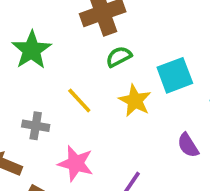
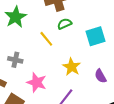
yellow line: (79, 100) -> (46, 39), moved
yellow star: (135, 101) -> (72, 67), moved

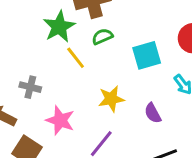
green star: (16, 17) -> (59, 27), moved
yellow star: (72, 67) -> (111, 99), turned 30

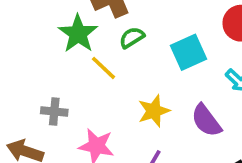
purple semicircle: (153, 113) -> (206, 120), size x1.4

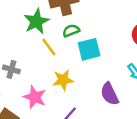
cyan square: (188, 52) -> (89, 49), moved
yellow star: (154, 111) -> (63, 80), moved

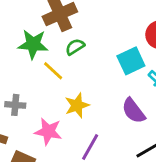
green star: (36, 21) -> (33, 44), turned -30
cyan square: (89, 49) -> (131, 61), moved

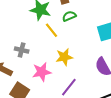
pink star: (48, 131) -> (42, 72), turned -30

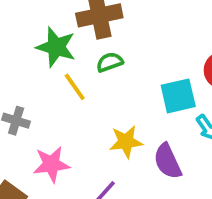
yellow star: (64, 57) -> (126, 142), moved

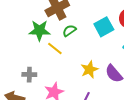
cyan square: (178, 96) -> (104, 27), moved

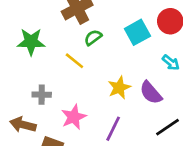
green star: (39, 30) -> (31, 42), moved

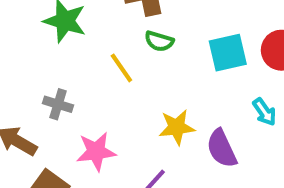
green semicircle: (93, 37) -> (159, 41), turned -144

